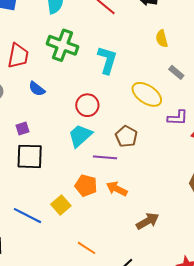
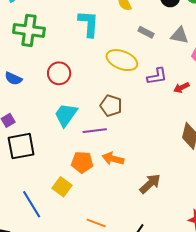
cyan L-shape: (107, 60) -> (89, 24), moved
red circle: (87, 105) -> (59, 73), moved
blue line: (28, 216) -> (32, 204), turned 44

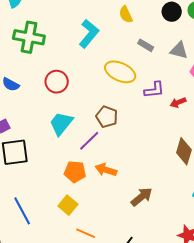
cyan L-shape: (89, 24) -> (89, 34), turned 32
purple line: (95, 131) -> (89, 141), turned -40
yellow square: (62, 187) -> (68, 205), moved

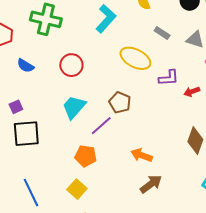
orange arrow: (106, 170) -> (142, 155), moved

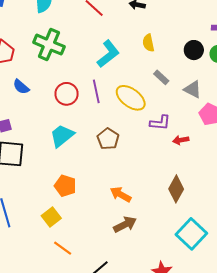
purple line: (101, 126) -> (96, 91), moved, turned -70

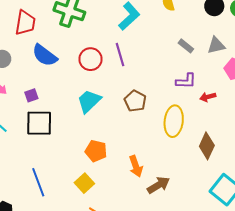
gray rectangle: (161, 77) -> (186, 46), moved
blue semicircle: (21, 87) -> (45, 55), size x1.5
gray triangle: (193, 89) -> (216, 45), turned -36
yellow ellipse: (131, 98) -> (174, 121), moved, turned 64
orange arrow: (121, 194) -> (136, 166), moved, turned -135

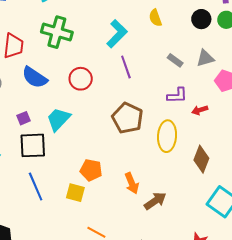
purple line: (120, 55) -> (126, 67), moved
cyan trapezoid: (89, 101) -> (58, 119), moved
brown pentagon: (135, 101) -> (128, 118), size x1.4
blue line: (38, 182) -> (36, 187), moved
yellow square: (84, 183) -> (75, 193), moved, turned -30

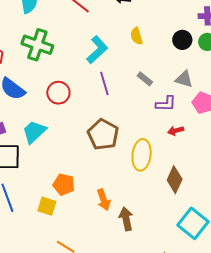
gray triangle: (205, 58) -> (184, 79), turned 30
gray rectangle: (175, 60) -> (145, 79), moved
purple L-shape: (177, 95) -> (166, 104), moved
brown arrow: (155, 201) -> (126, 219), turned -70

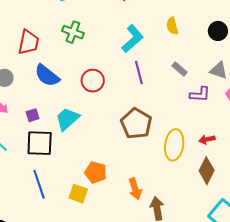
green cross: (37, 45) -> (73, 32), size x0.7
red arrow: (176, 131) -> (207, 139), moved

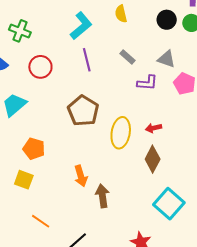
green cross: (73, 32) -> (20, 31), moved
orange pentagon: (96, 172) -> (34, 149), moved

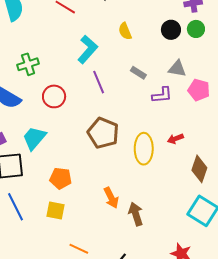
green cross: (20, 31) -> (28, 64), turned -30
brown diamond: (153, 159) -> (199, 169), moved

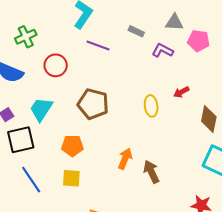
purple line: (99, 82) -> (98, 45), turned -40
purple L-shape: (162, 95) -> (163, 50), turned -140
brown pentagon: (103, 133) -> (93, 104), moved
yellow ellipse: (144, 149) -> (151, 106), size x0.7
orange arrow: (111, 198) -> (125, 159), turned -125

